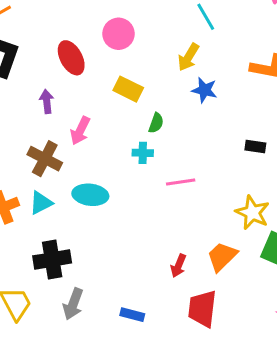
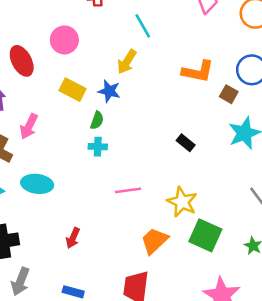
blue star: (205, 90) -> (109, 91), moved
black rectangle: (255, 147) -> (186, 143), turned 30
cyan cross: (143, 153) -> (98, 147), moved
pink line: (181, 182) -> (128, 190), moved
red arrow: (178, 266) -> (73, 238), moved

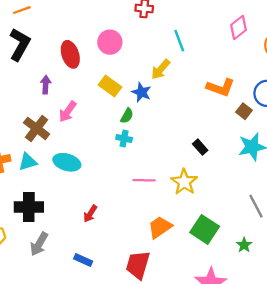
yellow star: (182, 202) -> (184, 182), moved

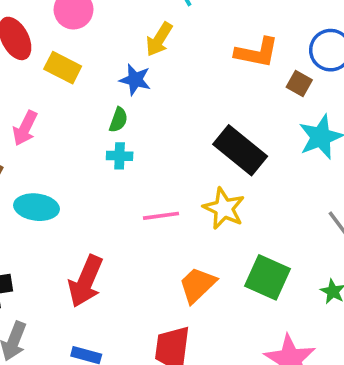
yellow rectangle: (110, 86) -> (63, 68), moved
black rectangle: (200, 147) -> (240, 150), size x2.0
red arrow: (90, 214) -> (86, 281), size x1.8

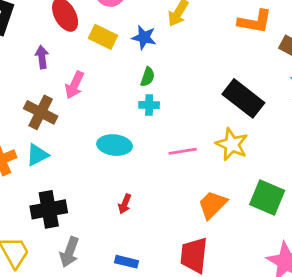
blue star: (135, 80) -> (144, 37), moved
cyan ellipse: (36, 207) -> (115, 145), moved
red arrow: (86, 281) -> (125, 204), size x0.5

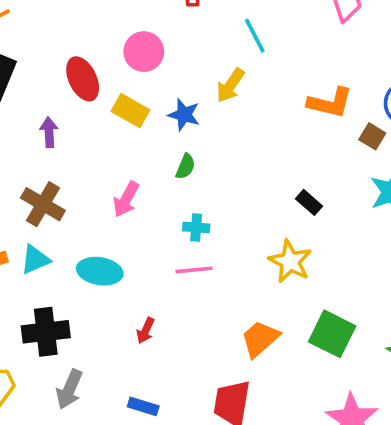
pink arrow: (75, 85) -> (126, 199), moved
black rectangle: (243, 98) -> (309, 202), size x0.5
cyan cross: (149, 105) -> (196, 227), moved
cyan ellipse: (115, 145) -> (100, 271), moved
pink line: (183, 151) -> (194, 270), moved

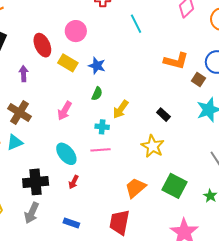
yellow arrow: (230, 85) -> (121, 109), moved
cyan ellipse: (100, 271) -> (66, 154), moved, turned 40
black cross: (46, 332) -> (36, 182), moved

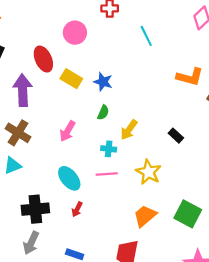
pink circle: (76, 31) -> (75, 33), moved
purple arrow: (24, 74) -> (23, 90), size x1.8
yellow star: (153, 146) -> (148, 172), moved

